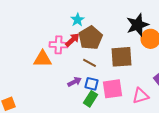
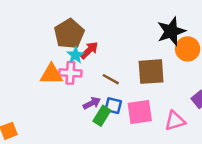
cyan star: (78, 20) -> (75, 55), moved
brown pentagon: (90, 38) -> (69, 34), moved
pink cross: (58, 45) -> (70, 73), moved
green rectangle: (90, 99) -> (102, 116), moved

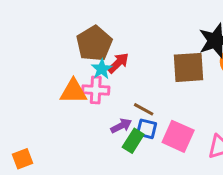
brown square: (151, 72) -> (188, 67), moved
brown line: (111, 79) -> (144, 109), moved
pink square: (140, 112) -> (178, 136), turned 32

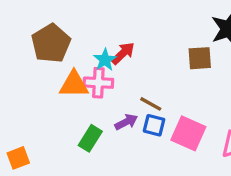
brown pentagon: (94, 44) -> (51, 43), moved
brown square: (188, 67) -> (200, 58), size x0.7
green rectangle: (133, 141) -> (90, 138), moved

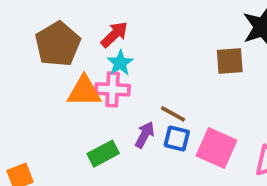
red arrow: (123, 53) -> (114, 35), moved
purple arrow: (126, 122) -> (145, 135), turned -35
green rectangle: (90, 138) -> (103, 154), turned 30

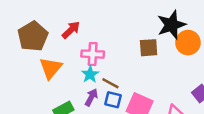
cyan star: (120, 63) -> (90, 74), moved
pink cross: (113, 89) -> (93, 54), moved
orange triangle: (84, 91) -> (51, 68), turned -50

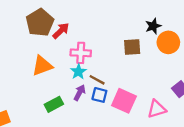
black star: (171, 25) -> (153, 26), size x0.6
brown pentagon: (33, 36) -> (40, 23), moved
orange triangle: (51, 68) -> (42, 66), turned 30

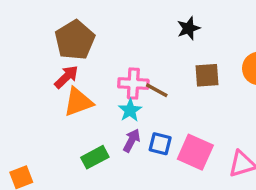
black star: (153, 26) -> (189, 28), moved
red arrow: (61, 31) -> (66, 77), moved
brown line: (97, 80) -> (157, 90), moved

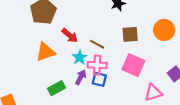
red arrow: (66, 77) -> (70, 35), moved, turned 84
pink cross: (133, 84) -> (97, 65), moved
pink square: (195, 152) -> (133, 65), moved

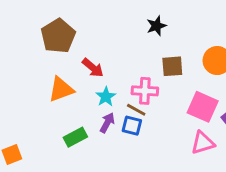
brown line: (97, 44) -> (136, 110), moved
pink cross: (97, 65) -> (145, 91), moved
pink square: (133, 65) -> (203, 107), moved

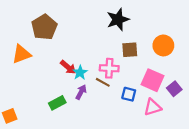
black star: (156, 26) -> (118, 19), size x1.5
red arrow: (93, 68) -> (68, 67), moved
orange triangle: (61, 89) -> (22, 54), moved
blue square: (132, 126) -> (129, 94), moved

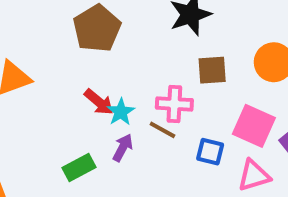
brown pentagon: (44, 27) -> (97, 28), moved

